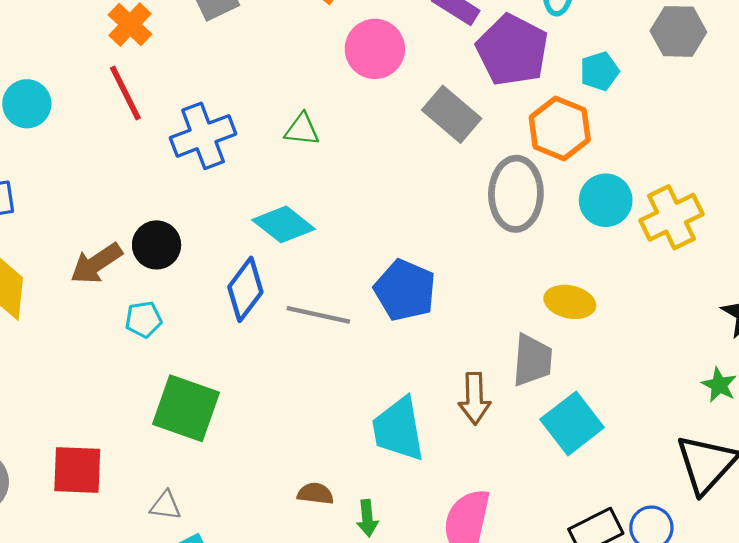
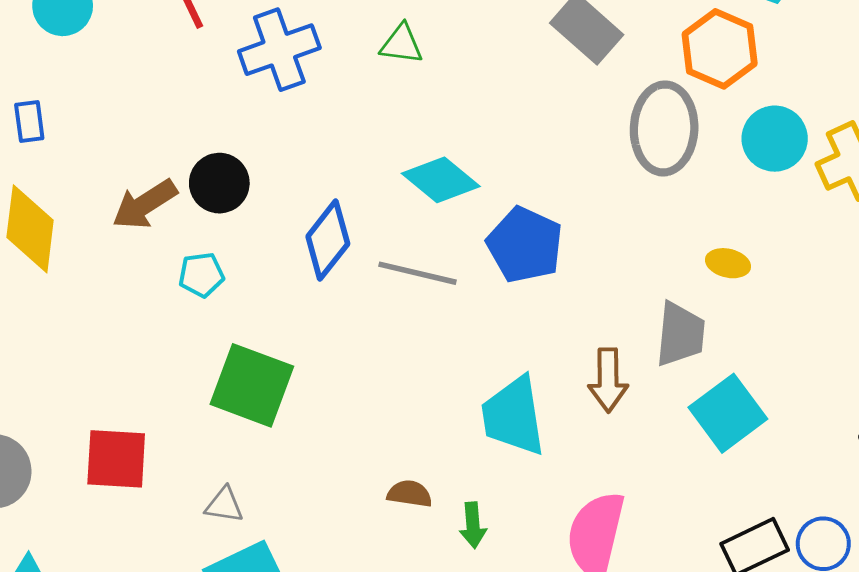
cyan diamond: (284, 224) -> (441, 180), moved
yellow ellipse: (570, 302) -> (728, 263), size x0.7

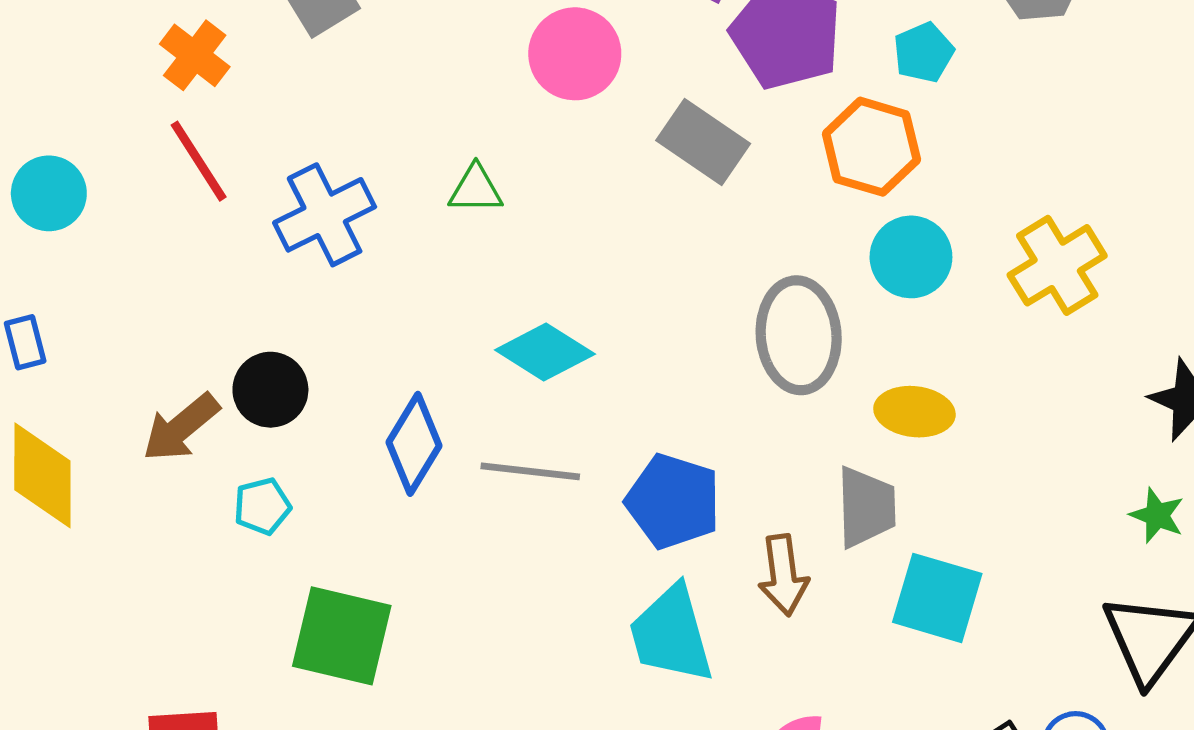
gray ellipse: (664, 128) -> (799, 335), moved
cyan circle: (775, 139) -> (911, 257), moved
blue pentagon: (525, 245) -> (673, 501), moved
yellow ellipse: (728, 263) -> (914, 412), size x1.4
cyan square: (728, 413) -> (937, 598), turned -30

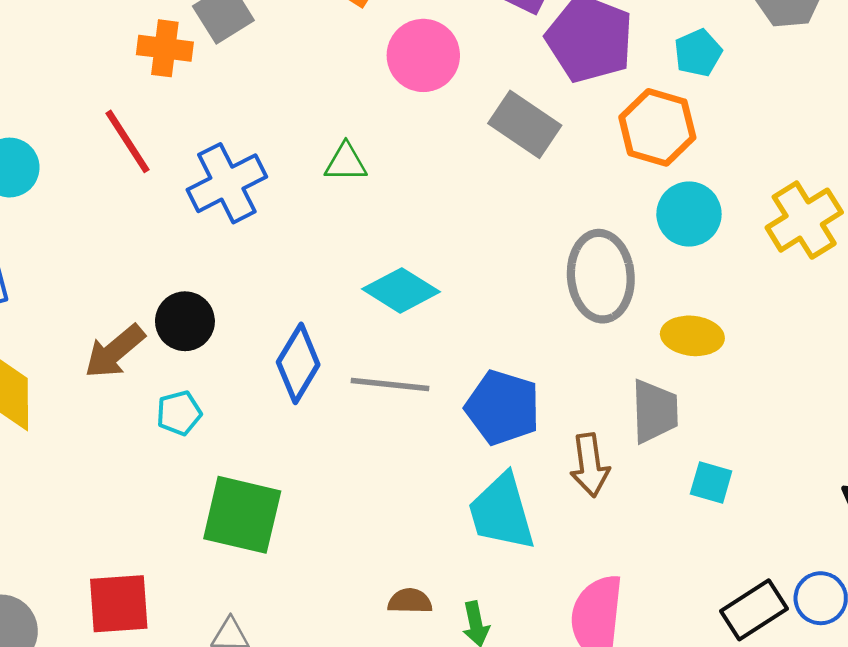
orange cross: (195, 55) -> (165, 48), moved, turned -30
cyan square: (937, 598) -> (711, 483), size x0.6

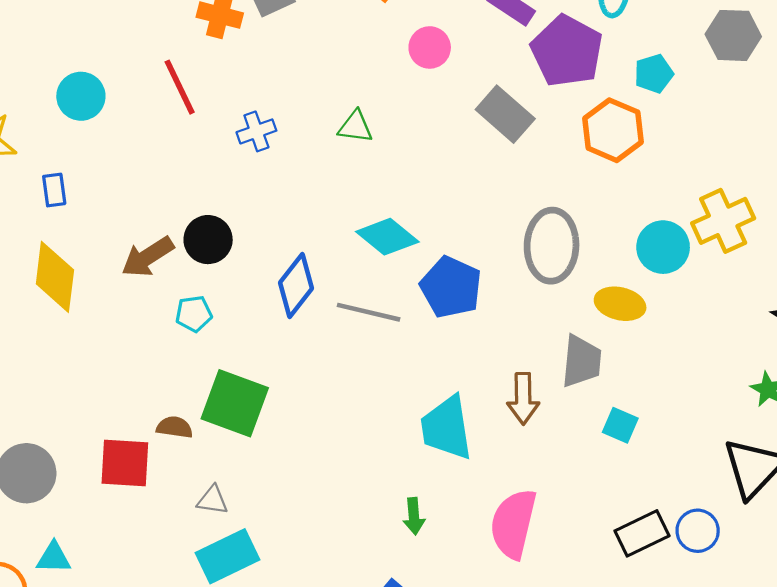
pink circle: (423, 55) -> (430, 47), size x0.7
blue cross: (227, 183) -> (256, 131), size x0.6
cyan circle: (689, 214) -> (663, 247), moved
blue pentagon: (503, 407) -> (451, 287), moved
brown semicircle: (410, 601) -> (175, 427), moved

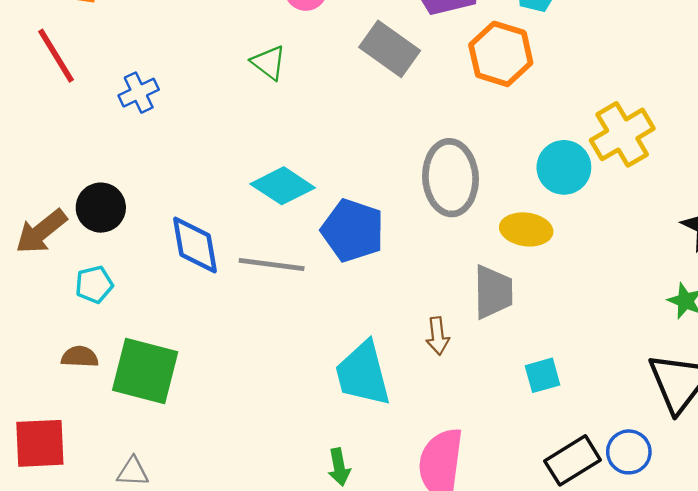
green triangle: (355, 127) -> (269, 63), moved, turned 36
blue diamond: (296, 286) -> (195, 245), turned -42
brown arrow: (523, 399) -> (438, 336), size x0.7
cyan square: (620, 425) -> (542, 375), moved, turned -33
brown semicircle: (175, 427) -> (80, 357), moved

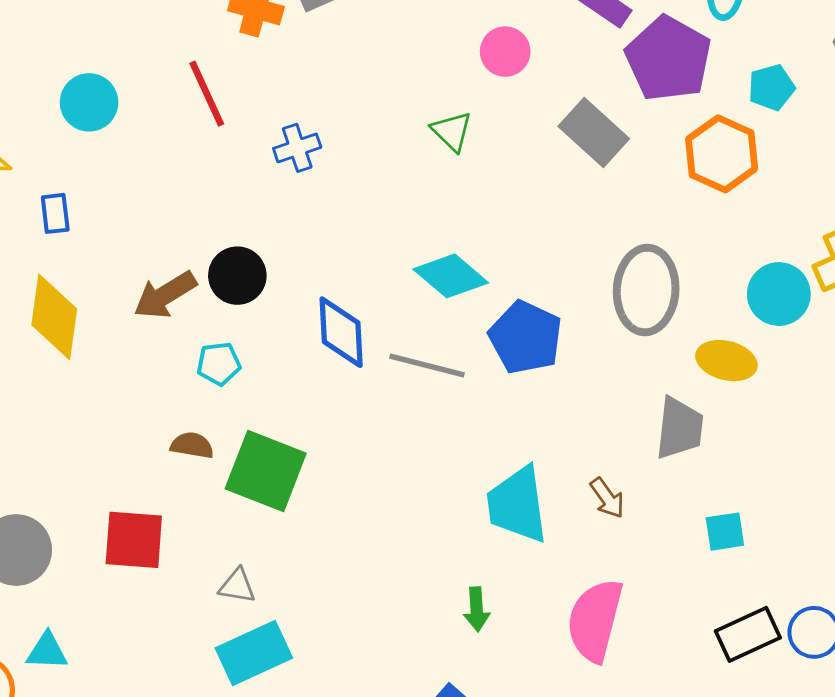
brown arrow: (438, 336) -> (607, 498), moved, turned -36

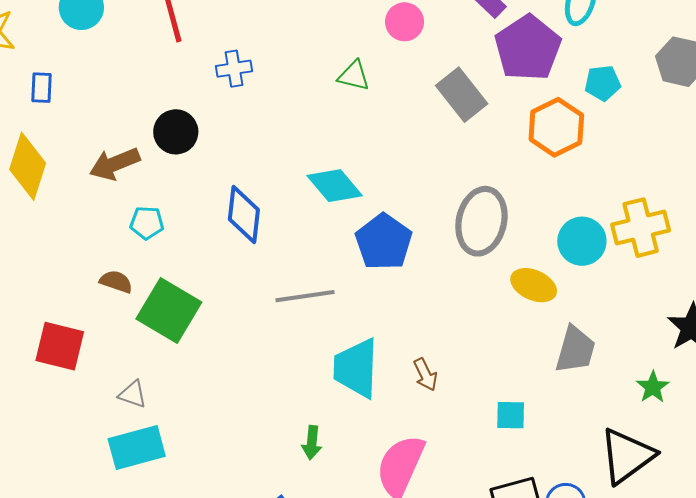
green triangle: (452, 131) -> (354, 76), turned -40
black circle: (237, 276) -> (176, 132), moved
gray line: (427, 365) -> (305, 296), moved, turned -32
gray trapezoid: (679, 428) -> (575, 350), moved

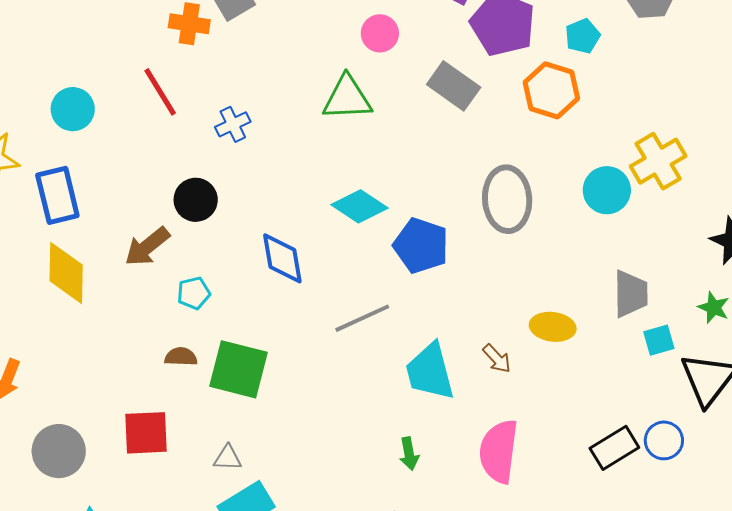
green triangle: (354, 76) -> (347, 98), size x1.6
blue rectangle: (41, 88) -> (57, 195), size x1.8
yellow ellipse: (534, 285) -> (553, 327), moved
cyan square: (511, 415) -> (659, 340), moved

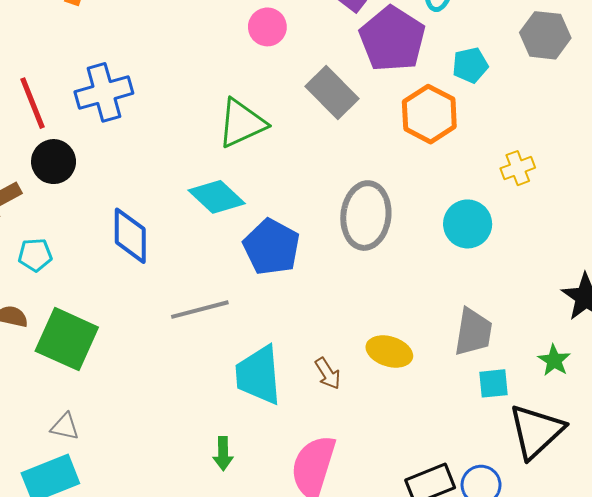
red line: (160, 92) -> (32, 103), moved
green triangle: (347, 98) -> (242, 123), moved, turned -32
blue cross: (233, 124) -> (104, 92), size x1.6
yellow cross: (658, 161) -> (518, 168), moved, size x0.6
gray triangle: (228, 458) -> (65, 427), moved

